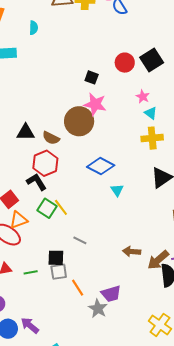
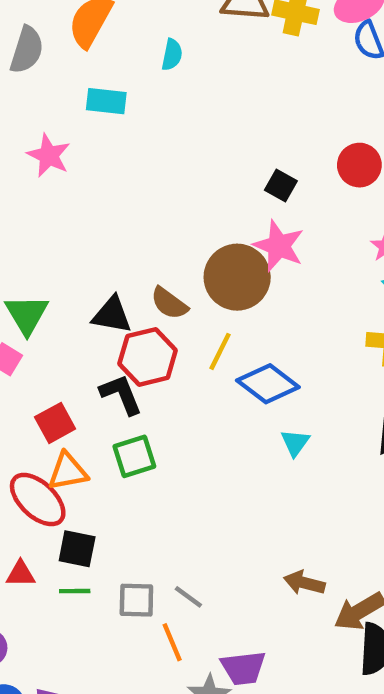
black triangle: (26, 132) -> (112, 315), moved
yellow line: (61, 207) -> (220, 351), moved, turned 54
green square: (47, 208) -> (134, 456), turned 30
gray line: (80, 240) -> (188, 597), moved
black square: (56, 258) -> (77, 549), moved

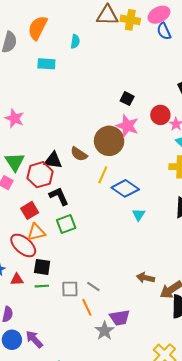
pink star: (49, 155) -> (14, 118), moved
red circle: (359, 165) -> (160, 115), moved
red hexagon: (148, 357) -> (40, 175), moved

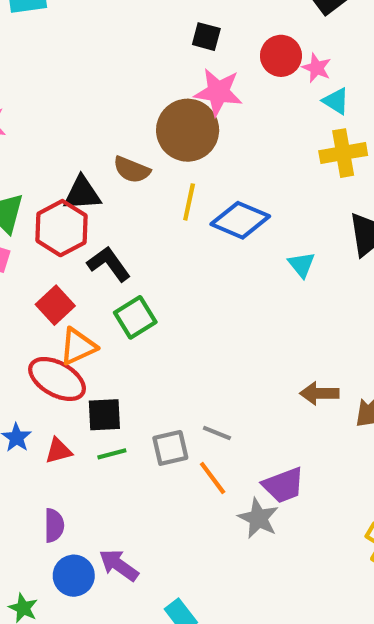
cyan triangle: (139, 215) -> (301, 265), moved

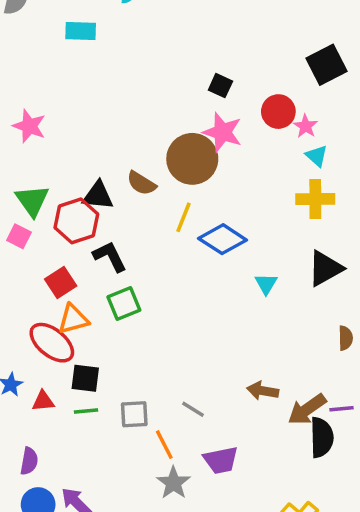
gray line: (217, 433) -> (193, 409), moved
gray star: (258, 518) -> (173, 483), moved

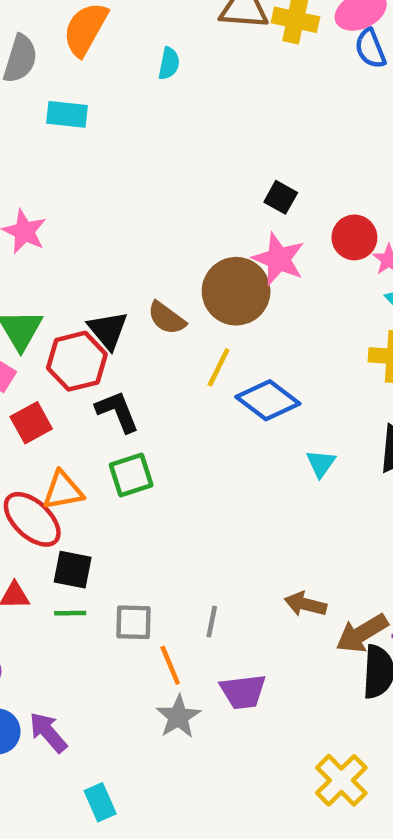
cyan rectangle: (81, 31) -> (67, 114), moved
black triangle: (98, 196) -> (108, 330), turned 40
red square: (61, 282) -> (31, 423), moved
gray line: (193, 409) -> (212, 622), turned 65

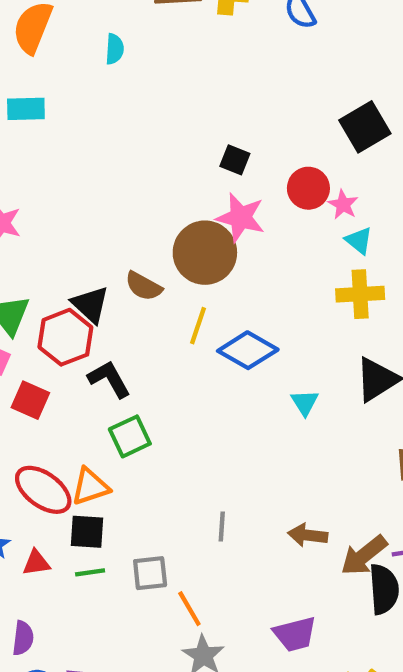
red square: (31, 423) -> (30, 400), turned -30
orange triangle: (63, 491) -> (90, 487), moved
gray line: (212, 622) -> (222, 526), moved
purple trapezoid: (243, 692) -> (295, 634), moved

